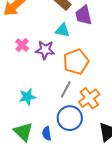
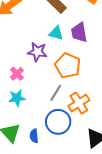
purple trapezoid: (84, 15) -> (79, 32), moved
pink cross: (22, 45) -> (17, 74), moved
orange pentagon: (76, 62) -> (68, 66), turned -30

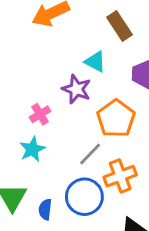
cyan triangle: (56, 33) -> (95, 62), moved
cyan star: (17, 98) -> (32, 149), turned -30

